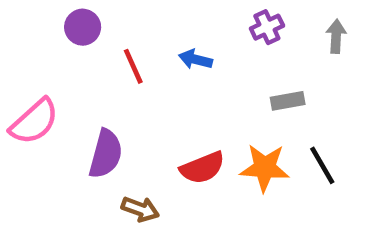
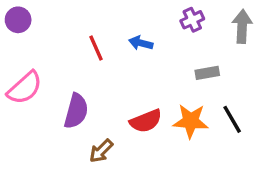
purple circle: (83, 27) -> (18, 20), moved
gray arrow: (336, 36) -> (242, 26), size x1.4
brown arrow: (140, 209) -> (101, 151), turned 115

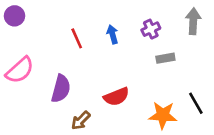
purple cross: (192, 20) -> (151, 29), moved
blue arrow: (141, 43) -> (112, 34), turned 60
black line: (232, 119) -> (196, 103), moved
orange star: (191, 121) -> (163, 115), moved

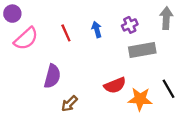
gray rectangle: (165, 58) -> (142, 50), size x1.6
pink semicircle: (20, 70) -> (26, 39), moved
red semicircle: (116, 97) -> (115, 85), moved

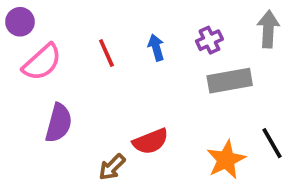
purple semicircle: (52, 76) -> (59, 123), moved
red semicircle: (115, 85) -> (151, 141), moved
orange star: (140, 99) -> (226, 160), turned -30

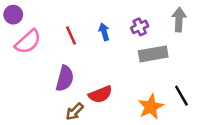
purple semicircle: (59, 123) -> (65, 78), moved

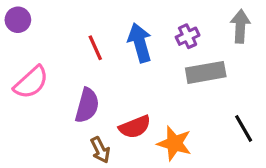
blue arrow: (104, 32) -> (140, 43), size x1.6
pink semicircle: (28, 42) -> (31, 82), moved
orange star: (151, 107) -> (174, 143), moved, turned -30
brown arrow: (75, 112) -> (100, 150), turned -72

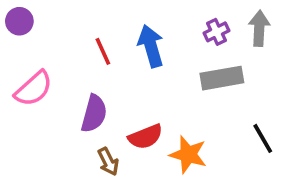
purple cross: (188, 36) -> (217, 32), moved

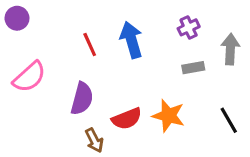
gray arrow: (259, 28) -> (230, 49), moved
gray rectangle: (222, 78) -> (193, 68), size x0.6
orange star: (188, 154) -> (168, 116), moved

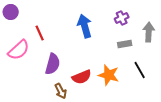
red line: (90, 44) -> (40, 33), moved
black line: (229, 120) -> (140, 70), moved

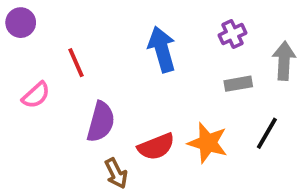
pink semicircle: (19, 50) -> (36, 95), size x0.7
black line: (140, 70) -> (267, 133), turned 60

